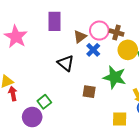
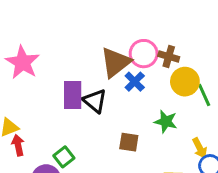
purple rectangle: (55, 21) -> (73, 95), moved
brown triangle: (80, 37) -> (116, 62), size x1.6
green star: (115, 77) -> (166, 121), size x0.7

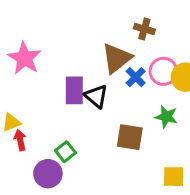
pink circle: (144, 54) -> (163, 71), moved
brown cross: (169, 57) -> (144, 29), moved
brown square: (129, 142) -> (130, 137), size x1.4

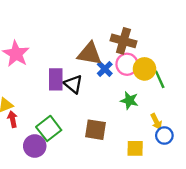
brown cross: (144, 29) -> (123, 41), moved, size x1.5
brown triangle: (117, 58) -> (90, 54), turned 48
brown square: (130, 137) -> (95, 130), moved
green square: (65, 152) -> (49, 128), size x1.5

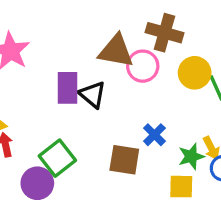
pink circle: (127, 64) -> (143, 66), moved
blue cross: (105, 69) -> (154, 135), moved
green star: (129, 100) -> (191, 156), moved, turned -30

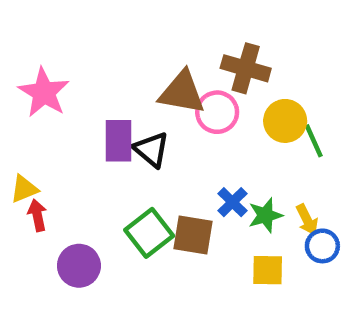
green star: (191, 156) -> (265, 215), moved
green square: (57, 158) -> (149, 233), moved

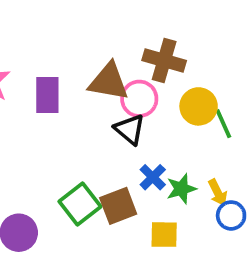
purple rectangle: (118, 141) -> (47, 95), moved
black triangle: (151, 149) -> (130, 129), moved
brown square: (193, 235) -> (118, 206), turned -30
yellow square: (268, 270) -> (164, 235), moved

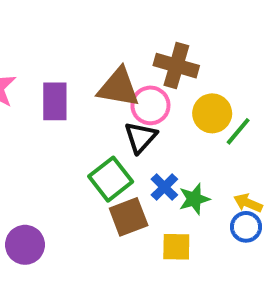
green line: (223, 124) -> (238, 131), turned 64
black triangle: (130, 129) -> (140, 137), turned 32
yellow arrow: (218, 193) -> (248, 203), moved, turned 140
green square: (80, 204) -> (111, 179), moved

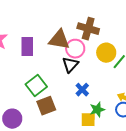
green square: (111, 179) -> (36, 86), moved
green star: (194, 199) -> (97, 110), moved
brown square: (129, 217) -> (46, 106), moved

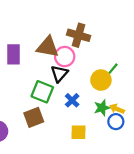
yellow circle: (106, 53) -> (101, 80), moved
green square: (36, 86) -> (42, 92), moved, turned -30
green star: (97, 110) -> (102, 108), moved

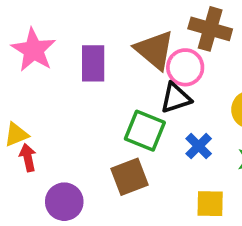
brown triangle: (48, 47) -> (154, 50), turned 30
black triangle: (59, 74) -> (176, 98), turned 30

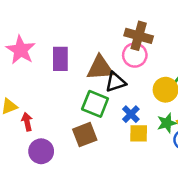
brown triangle: (154, 50) -> (100, 68), moved, turned -44
pink circle: (185, 67) -> (135, 55), moved
red arrow: (28, 158) -> (27, 122), moved
yellow square: (210, 204) -> (139, 133), moved

